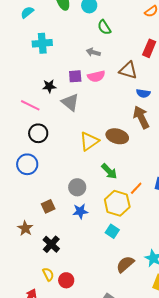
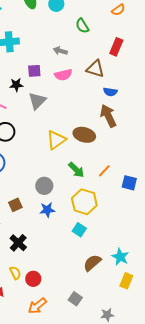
green semicircle: (104, 27) -> (82, 26), moved
purple square: (75, 76) -> (34, 71), moved
gray triangle: (70, 102) -> (37, 101), turned 36
orange line: (136, 188) -> (104, 171), moved

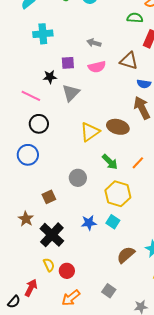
green semicircle: (82, 26) -> (135, 18), moved, turned 126
blue star: (47, 210) -> (89, 223), moved
black cross: (18, 243) -> (52, 235), size x1.4

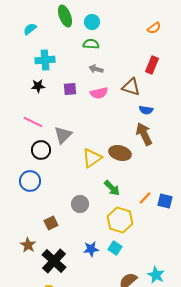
green semicircle: (135, 18) -> (91, 44), moved
black star: (50, 77) -> (38, 86), moved
gray triangle: (71, 93) -> (63, 135), moved
orange line: (138, 163) -> (145, 198), moved

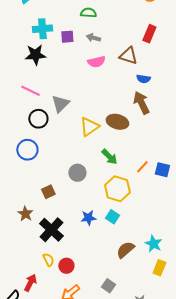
black star: (38, 86) -> (35, 55), size x1.5
purple square: (70, 89) -> (67, 37), moved

